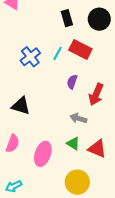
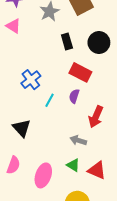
cyan line: (57, 54) -> (49, 100), moved
purple semicircle: (72, 82) -> (74, 96), moved
black triangle: (21, 106) -> (22, 128), turned 30

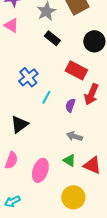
black rectangle: (67, 41) -> (52, 38), moved, turned -35
purple semicircle: (74, 96) -> (70, 105), moved
red arrow: (96, 117) -> (91, 94), moved
black triangle: (22, 128) -> (19, 124), turned 36

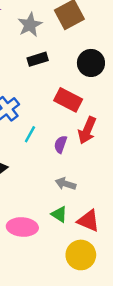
black rectangle: (52, 38) -> (38, 59), turned -56
pink ellipse: (40, 170) -> (22, 227), turned 75
yellow circle: (73, 197) -> (81, 255), moved

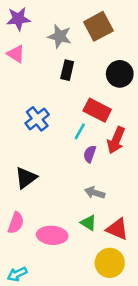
gray star: (30, 25) -> (60, 36), turned -30
black rectangle: (38, 59) -> (67, 70), turned -60
cyan line: (30, 134) -> (80, 131), moved

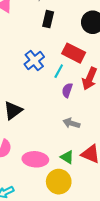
blue cross: (37, 119) -> (34, 61), moved
green triangle: (88, 223) -> (67, 157), moved
yellow circle: (110, 263) -> (59, 182), moved

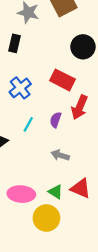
black rectangle: (48, 19) -> (14, 43), moved
cyan line: (59, 71) -> (28, 124), moved

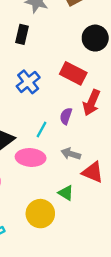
cyan line: (28, 124) -> (42, 129), moved
red triangle: (81, 188) -> (93, 172), moved
pink ellipse: (21, 194) -> (31, 158), moved
yellow circle: (46, 218) -> (40, 214), moved

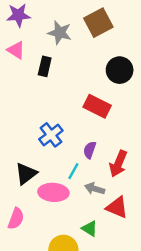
blue cross: (28, 82) -> (51, 135), moved
red arrow: (92, 103) -> (118, 164), moved
cyan line: (42, 129) -> (73, 171), moved

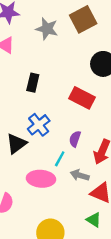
black rectangle: (45, 66) -> (33, 83), moved
black triangle: (26, 174) -> (16, 144), moved
green triangle: (90, 229) -> (94, 220), moved

